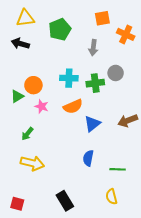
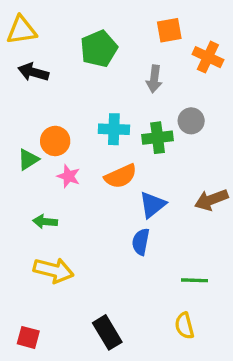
yellow triangle: (25, 18) -> (22, 30), moved
green arrow: (27, 134) -> (45, 222), turned 56
blue semicircle: (88, 158) -> (141, 242), moved

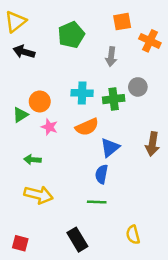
yellow triangle: (22, 30) -> (15, 22), turned -30
brown arrow: (211, 200) -> (152, 144), turned -60
green line: (194, 280) -> (97, 202), moved

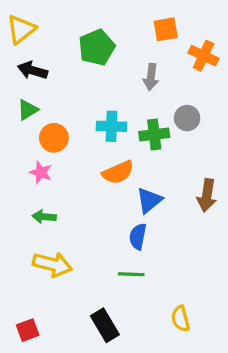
green triangle: (20, 115) -> (28, 110), moved
pink star: (49, 127) -> (41, 172), moved
red square: (20, 243) -> (28, 330), turned -35

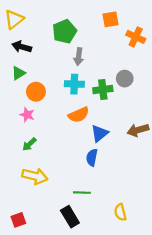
gray arrow: (151, 77) -> (79, 57), moved
brown arrow: (207, 195) -> (138, 130), turned 65
green arrow: (44, 217) -> (29, 144), turned -48
green line: (131, 274) -> (82, 193), moved

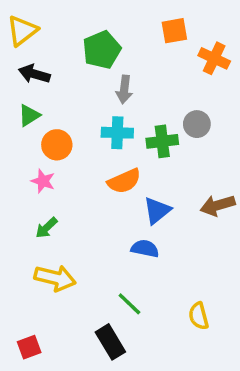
blue semicircle: (92, 157) -> (145, 249), turned 91
green line: (82, 193) -> (129, 304), turned 42
yellow semicircle: (120, 212) -> (199, 316), moved

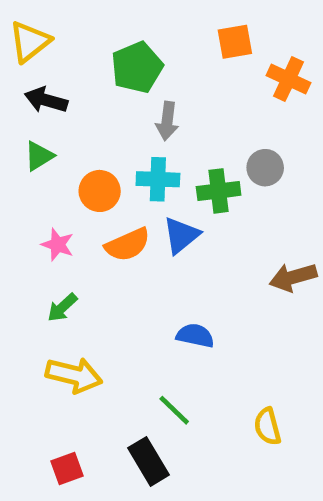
orange circle: (57, 145) -> (100, 191), moved
orange semicircle: (124, 181) -> (128, 245), moved
blue triangle: (157, 211) -> (181, 235), moved
red square: (29, 347) -> (67, 468), moved

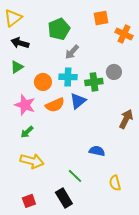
gray arrow: (167, 121) -> (72, 52), turned 35
pink star: (58, 245) -> (25, 105), size x1.5
brown arrow: (293, 277) -> (126, 119), turned 132
blue semicircle: (195, 336) -> (97, 151), moved

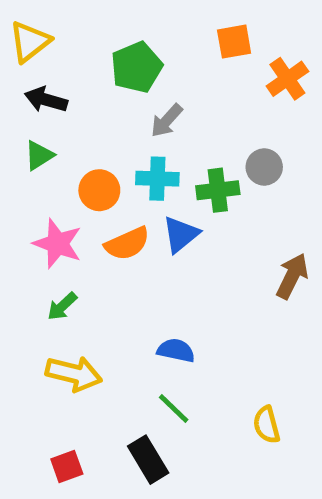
orange cross: (124, 34) -> (287, 79), turned 30
blue semicircle: (97, 151) -> (176, 350), moved

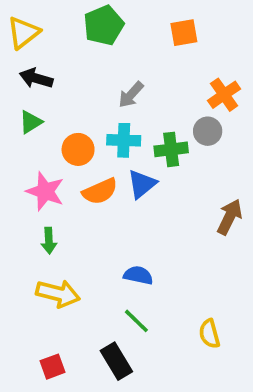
green pentagon: (137, 67) -> (104, 25), moved
orange cross: (287, 79) -> (224, 95), moved
green arrow: (62, 306) -> (49, 241), turned -50

